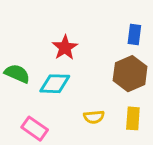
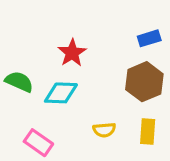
blue rectangle: (134, 35) -> (149, 38), turned 66

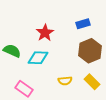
blue rectangle: (149, 38) -> (83, 24), moved
yellow rectangle: (148, 131) -> (92, 82), turned -49

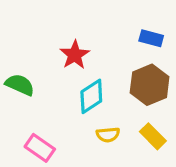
blue rectangle: (83, 24) -> (151, 38), moved, turned 32
cyan diamond: (38, 58) -> (91, 96), moved, turned -35

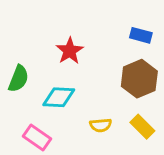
green semicircle: (20, 85) -> (18, 79), turned 88
cyan diamond: (91, 96) -> (59, 97), moved, turned 36

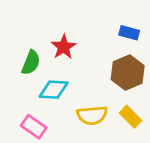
green semicircle: (18, 79) -> (31, 63), moved
yellow semicircle: (101, 125) -> (92, 115), size x1.5

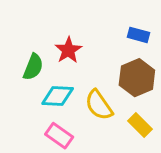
yellow semicircle: (92, 115) -> (99, 105), moved, turned 60
pink rectangle: (34, 127) -> (59, 136), moved

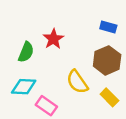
cyan diamond: (58, 96) -> (24, 87), moved

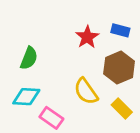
red star: (53, 39) -> (87, 37), moved

